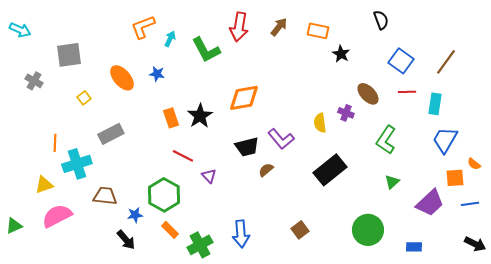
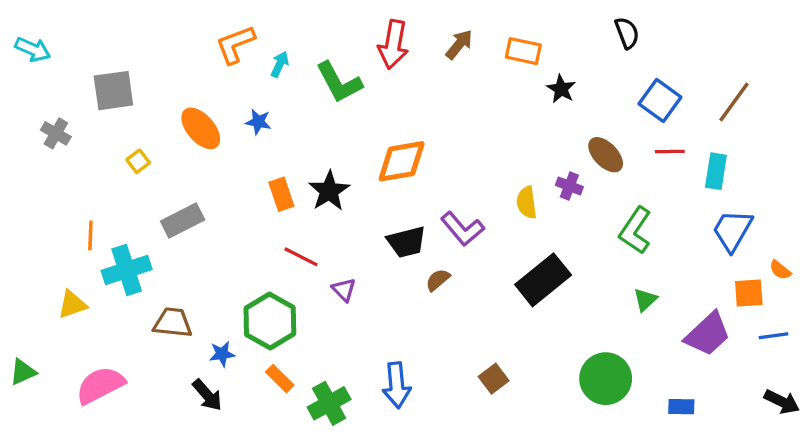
pink semicircle: (57, 216) -> (100, 385), moved

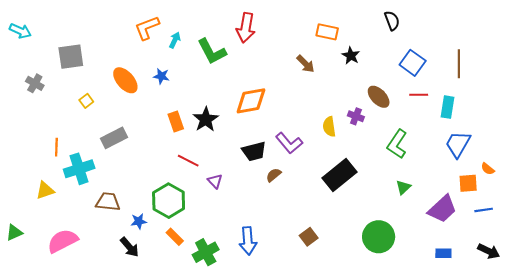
brown arrow: (459, 44) -> (305, 64), moved, turned 96
brown line: (734, 102) -> (459, 64), turned -36
blue rectangle: (681, 407) -> (443, 253), moved

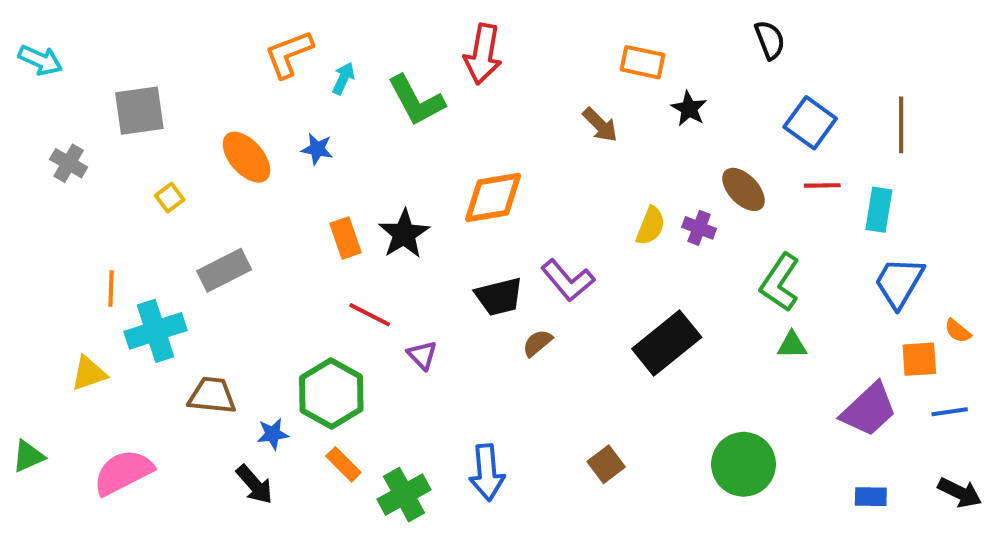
yellow semicircle: (329, 127) -> (651, 226), moved, turned -150
green triangle: (403, 187) -> (792, 345), moved, turned 42

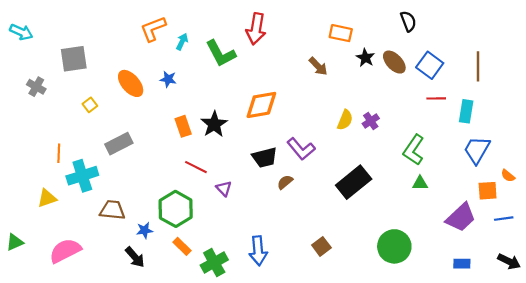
brown ellipse: (744, 189) -> (394, 62), moved
purple cross: (699, 228) -> (371, 121), turned 35

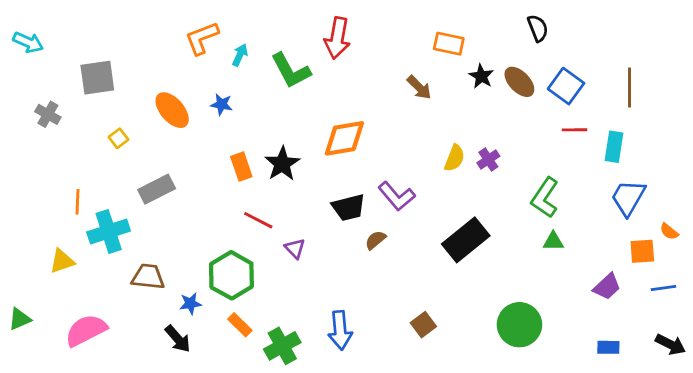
purple trapezoid: (461, 217) -> (607, 287), size x0.7

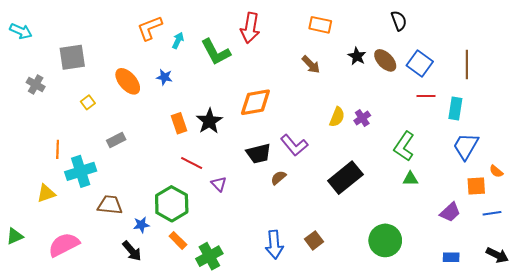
orange rectangle: (449, 44) -> (320, 25), moved
gray rectangle: (157, 189) -> (116, 140), size x0.7
blue arrow: (340, 330) -> (274, 245), moved

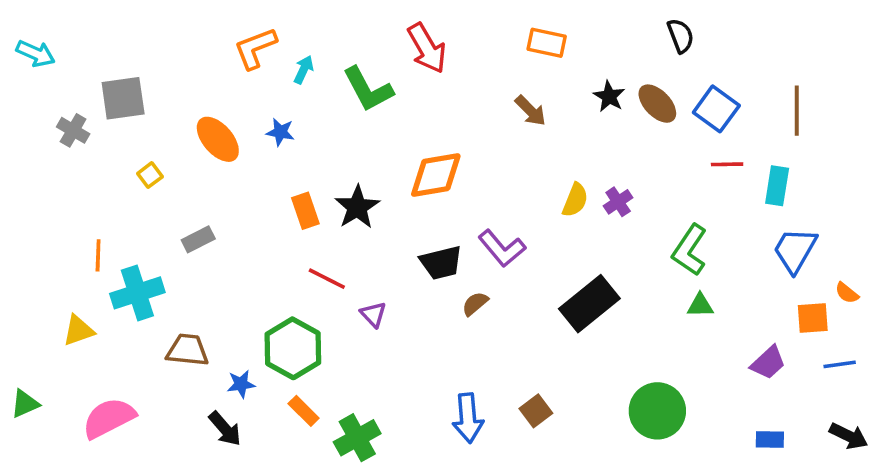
red arrow: (250, 28) -> (427, 48), turned -40
gray cross: (36, 84) -> (73, 130), moved

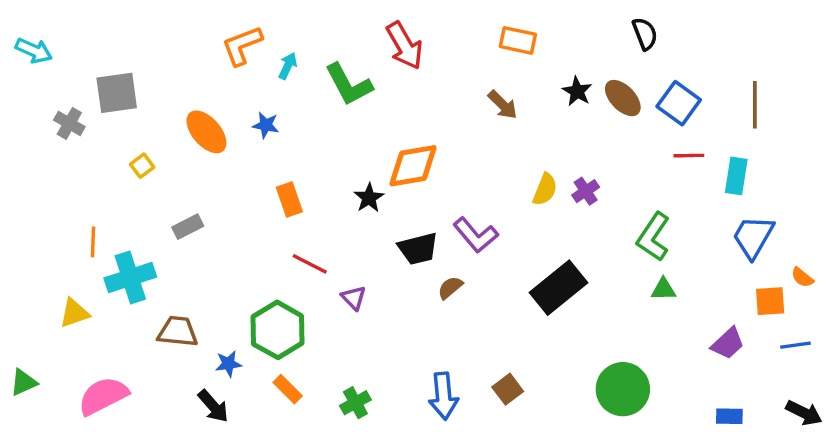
black star: (357, 207) -> (369, 198), moved, size x0.7
green cross: (357, 438) -> (355, 403), moved, size x0.7

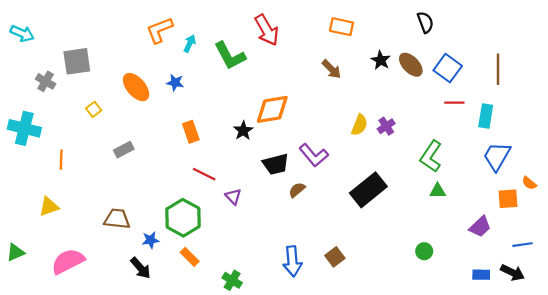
cyan cross: (130, 277) -> (24, 128), moved, turned 32
blue line: (795, 345) -> (523, 245), moved
green circle: (623, 389) -> (424, 251), moved, size x0.5
green cross: (355, 403) -> (232, 280), moved, turned -30
black arrow: (804, 413) -> (512, 272), moved

